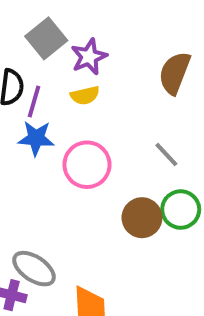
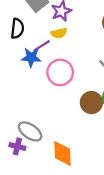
purple line: (34, 102) -> (42, 46), moved, turned 42

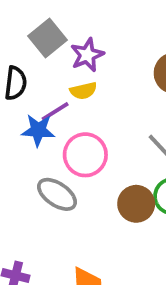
gray ellipse: (30, 131) -> (57, 194), moved

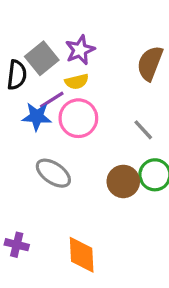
gray square: (48, 38) -> (42, 58), moved
pink circle: (85, 155) -> (78, 118), moved

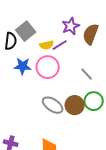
purple star: (80, 50) -> (71, 26), moved
purple line: (52, 100) -> (60, 45), moved
gray ellipse: (53, 173) -> (53, 105), moved

